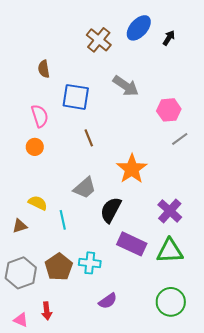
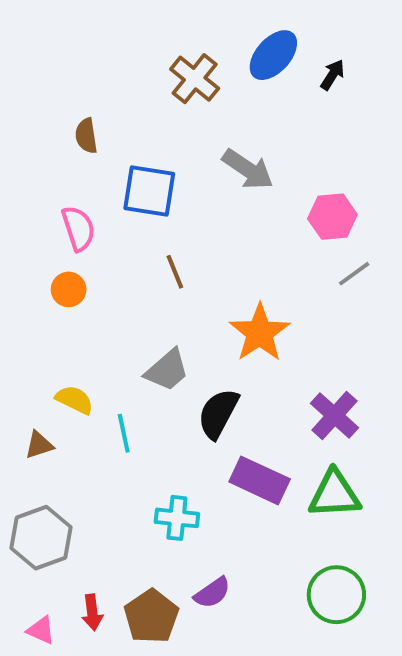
brown pentagon: (59, 267) -> (151, 616), moved

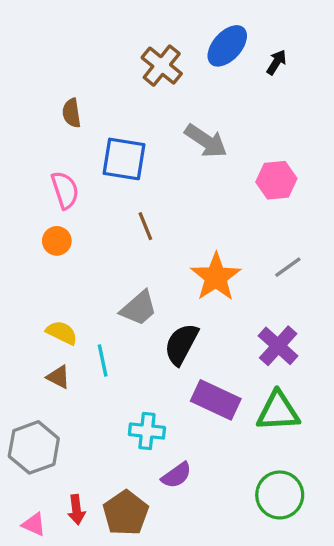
gray line: (354, 274) -> (288, 267), moved
brown triangle: (39, 445) -> (58, 377), moved, turned 45
purple semicircle: (212, 593) -> (176, 475), moved

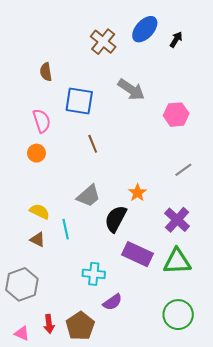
orange star: (216, 277) -> (138, 193), moved, size x0.6

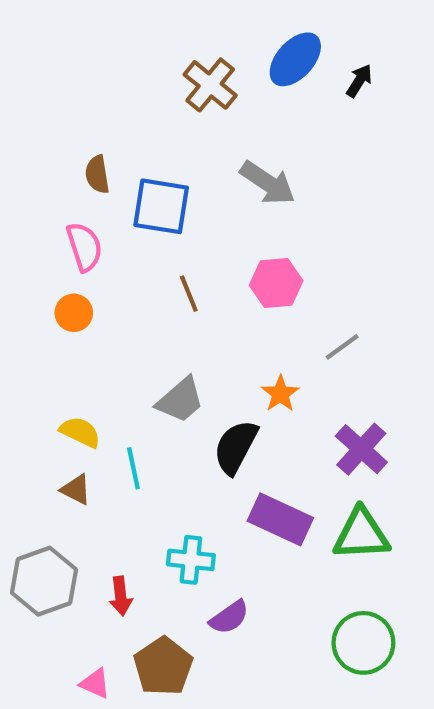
brown semicircle: (46, 72) -> (97, 174), moved
pink hexagon: (176, 115) -> (276, 283), moved
gray line: (183, 170) -> (342, 347), moved
red arrow: (49, 324) -> (121, 596), moved
pink triangle: (22, 333) -> (95, 683), moved

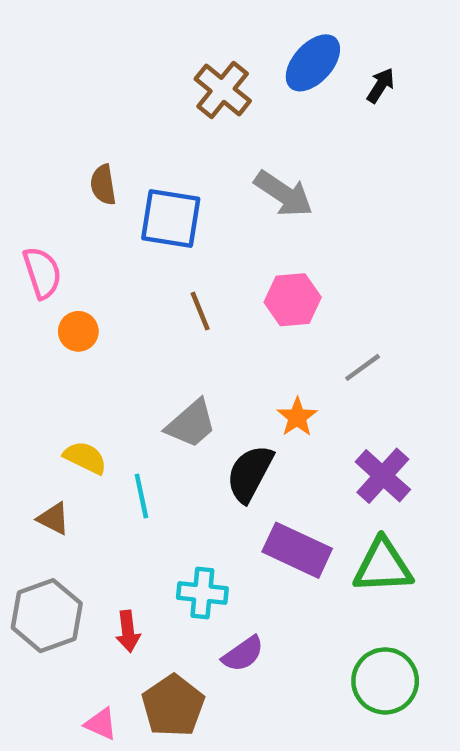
pink semicircle: (84, 247) -> (42, 273), moved
brown triangle: (76, 490) -> (54, 519), moved

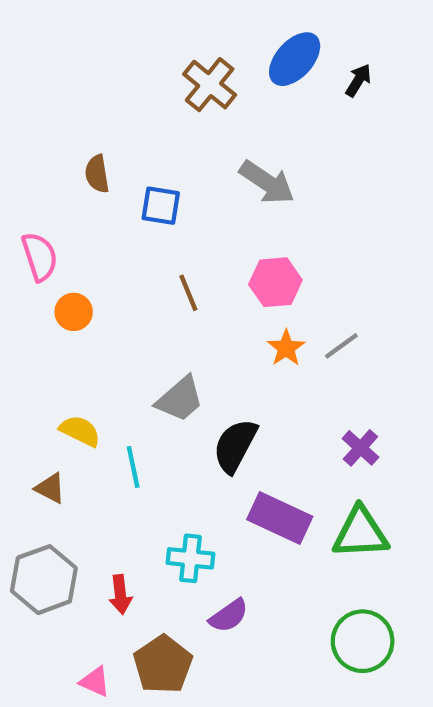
blue square: (171, 219) -> (161, 206), size x0.7
orange star: (297, 417) -> (286, 348), moved
purple cross: (383, 476) -> (360, 448), size x0.7

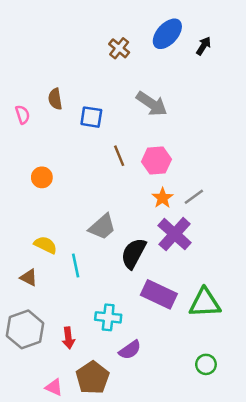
brown cross: (210, 85) -> (119, 48), size x0.7
pink semicircle: (40, 257) -> (23, 115), moved, size x0.7
brown line: (188, 293) -> (119, 156), moved
purple cross: (360, 448) -> (175, 234), moved, size x1.6
green circle: (363, 641) -> (206, 364), size x0.6

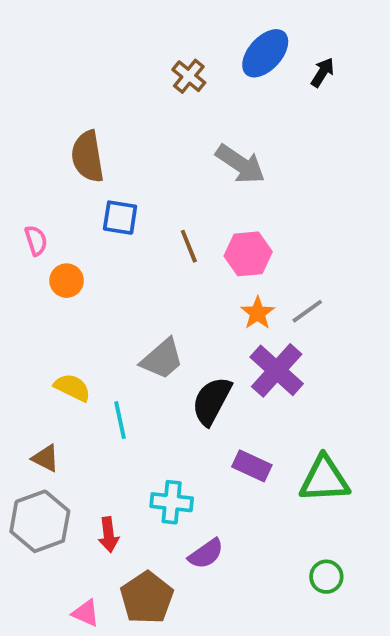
brown semicircle: (55, 99) -> (88, 156), size x1.5
pink semicircle: (23, 115) -> (36, 240), moved
blue square: (91, 117) -> (120, 218), moved
brown triangle: (29, 278) -> (46, 458), moved
purple rectangle: (159, 294) -> (252, 466), size x0.7

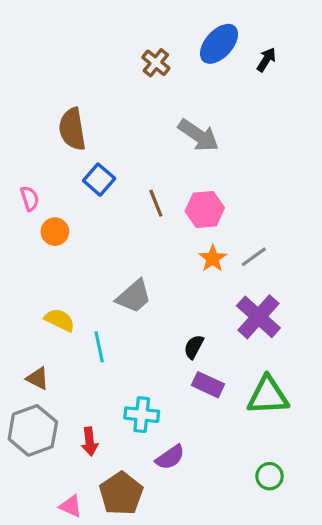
blue square: (120, 218) -> (99, 180), turned 32
purple cross: (277, 370) -> (258, 317), moved
black semicircle: (212, 401) -> (194, 347), moved, size x0.6

